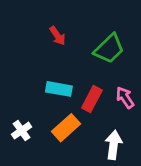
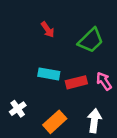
red rectangle: (92, 99) -> (76, 82), turned 48
orange rectangle: (66, 128) -> (55, 122), moved

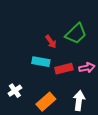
red arrow: (48, 30) -> (51, 42), moved
pink arrow: (104, 81) -> (87, 68), turned 112

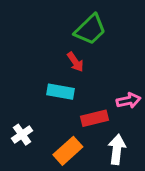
green trapezoid: (76, 34) -> (90, 29), moved
red rectangle: (64, 69) -> (95, 118), moved

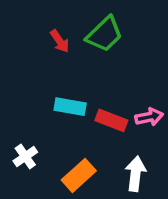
red arrow: (75, 62) -> (60, 41), moved
red rectangle: (95, 118) -> (111, 120), moved, turned 35

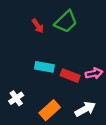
white arrow: (135, 174) -> (85, 109), turned 54

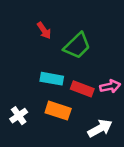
green trapezoid: (66, 22) -> (77, 46), moved
orange rectangle: (50, 110) -> (58, 111), moved, turned 60

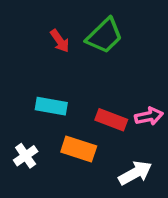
green trapezoid: (77, 46) -> (104, 36), moved
cyan rectangle: (52, 79) -> (51, 106), moved

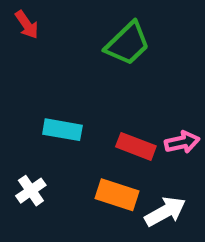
red arrow: (60, 41) -> (27, 25), moved
orange rectangle: (79, 149) -> (117, 195), moved

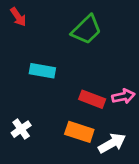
cyan rectangle: (62, 130) -> (42, 71), moved

